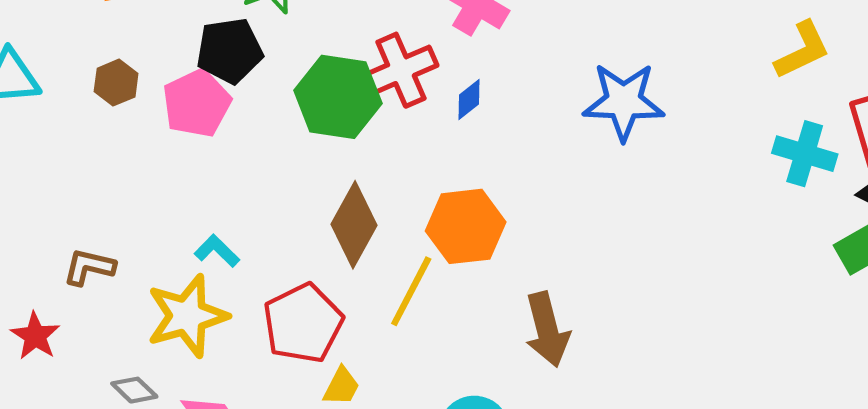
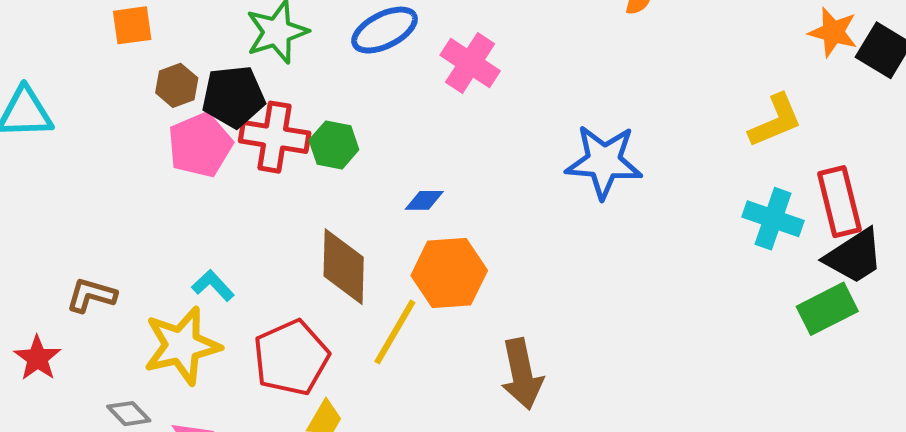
red cross: (401, 70) -> (275, 137), moved, turned 30
brown hexagon: (116, 83) -> (177, 85), moved
green hexagon: (338, 97) -> (334, 145), size x0.6
blue diamond: (469, 100) -> (424, 200), moved, turned 36
brown diamond: (354, 225) -> (344, 267), turned -30

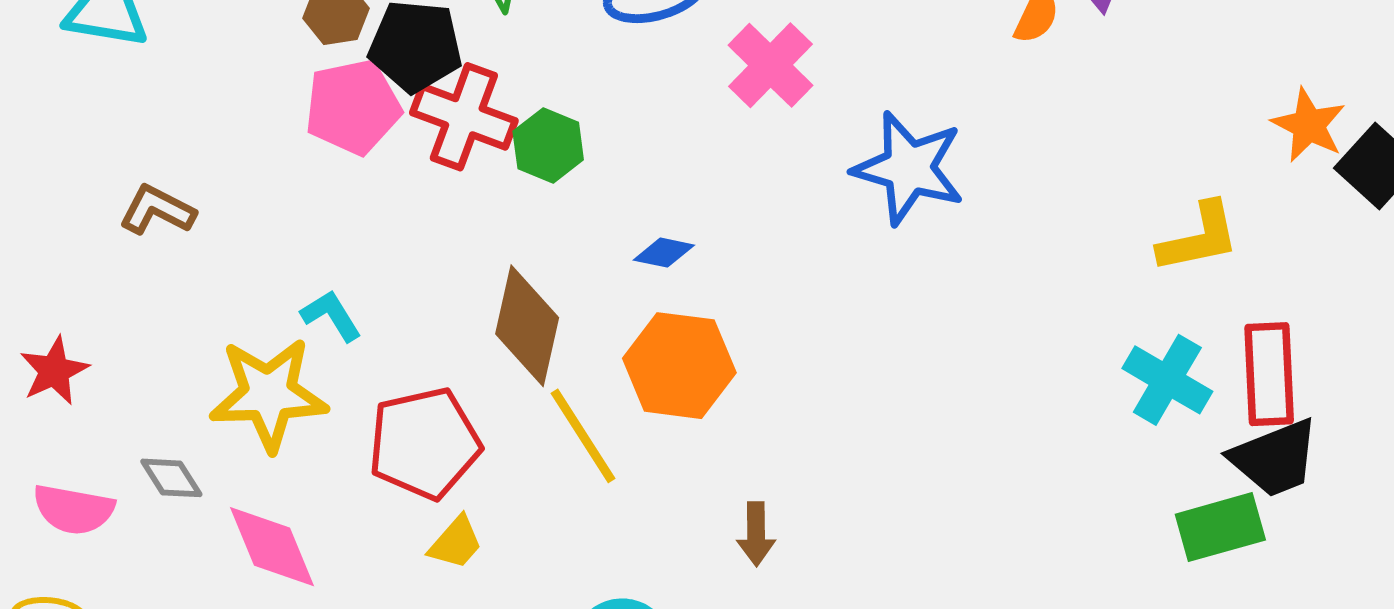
blue star: (604, 162) -> (909, 168), moved
brown L-shape: (91, 295) -> (157, 210), moved
yellow line: (395, 332) -> (583, 436), turned -74
brown arrow: (522, 374) -> (756, 534), size x0.6

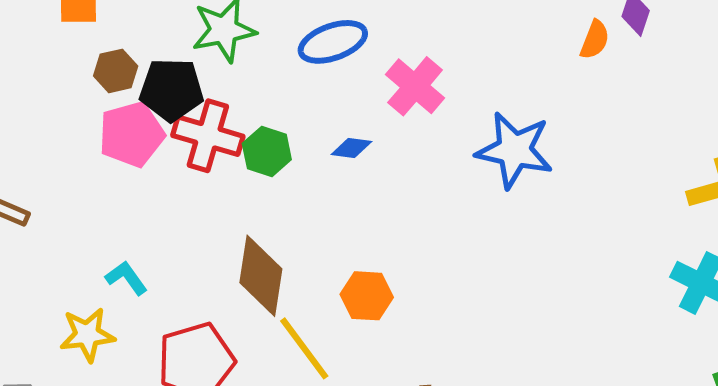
blue diamond: (664, 253) -> (351, 148), moved
orange hexagon: (679, 366) -> (367, 296), size x0.7
yellow star: (269, 394) -> (87, 335), size x0.7

